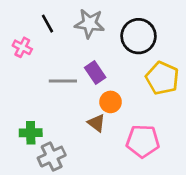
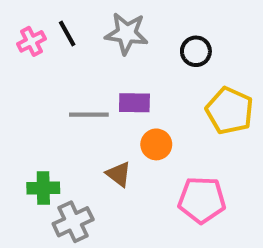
black circle: (139, 36) -> (196, 51), size x0.6
pink cross: (22, 47) -> (31, 41), moved, turned 36
purple rectangle: (95, 73) -> (134, 103), turned -55
brown triangle: (97, 123) -> (119, 174), moved

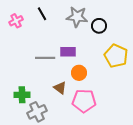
black line: (67, 33) -> (42, 14), moved
gray star: (127, 33) -> (77, 17), moved
pink pentagon: (202, 200) -> (84, 101), moved

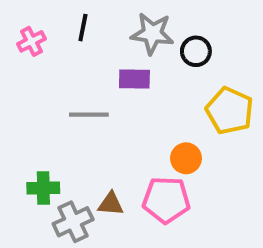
black line: (42, 14) -> (83, 28), turned 40
purple rectangle: (68, 52) -> (134, 79), moved
orange circle: (79, 73) -> (186, 158), moved
brown triangle: (60, 88) -> (111, 204), moved, turned -32

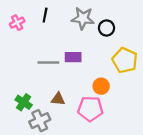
purple rectangle: (134, 79) -> (73, 57), moved
green cross: (43, 188) -> (24, 102), turned 35
brown triangle: (111, 204) -> (58, 99), moved

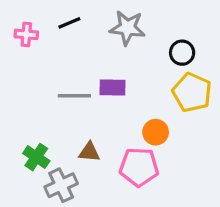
black line: (45, 15) -> (69, 23), turned 56
pink cross: (17, 23) -> (26, 34), turned 32
black circle: (106, 28) -> (182, 53), moved

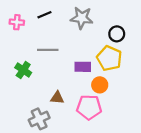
purple rectangle: (112, 87) -> (83, 67), moved
yellow pentagon: (192, 92) -> (109, 58), moved
gray line: (74, 96) -> (48, 50), moved
green cross: (36, 157) -> (23, 70), moved

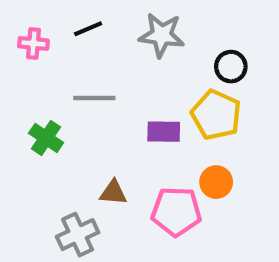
orange circle: (100, 85) -> (216, 182), moved

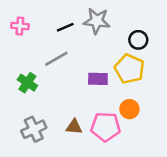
black line: (88, 29) -> (65, 27), moved
gray line: (94, 98) -> (56, 59), turned -30
brown triangle: (113, 193) -> (74, 127), moved
gray cross: (78, 235) -> (34, 129), moved

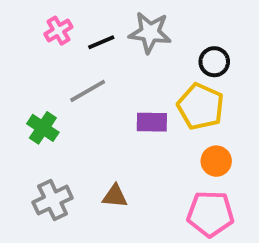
pink cross: (20, 26) -> (58, 31), moved, turned -36
orange circle: (129, 109) -> (216, 161), moved
pink pentagon: (106, 127) -> (210, 214), moved

